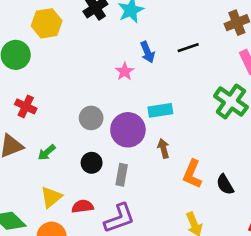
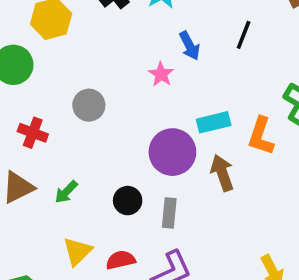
black line: (188, 48) -> (244, 35), turned -45
gray circle: (91, 118) -> (89, 105), moved
brown arrow: (163, 148) -> (222, 173), size x1.4
orange L-shape: (192, 174) -> (261, 136), moved

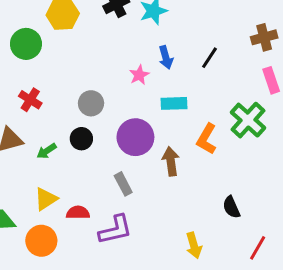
gray circle: (89, 105) -> (91, 103), moved
cyan rectangle: (214, 122) -> (174, 103), moved
black circle: (128, 201) -> (81, 139), moved
gray rectangle: (169, 213) -> (123, 184), turned -45

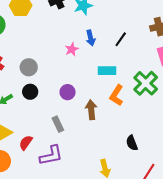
gray circle: (91, 103) -> (29, 67), moved
cyan rectangle: (174, 103) -> (107, 71), moved
purple circle: (135, 137) -> (68, 92), size x0.6
red semicircle: (78, 213) -> (26, 143), turned -56

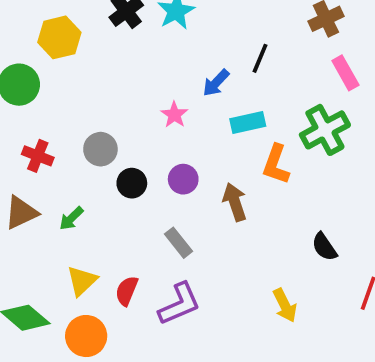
blue arrow: (91, 38) -> (216, 83), moved, turned 70
pink star: (72, 49) -> (174, 115), moved
green cross: (146, 83) -> (325, 130), turned 30
black circle: (30, 92) -> (132, 183), moved

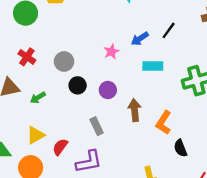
orange L-shape: (276, 164) -> (164, 123), moved

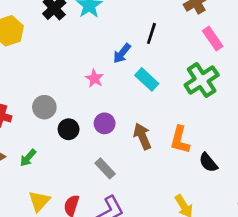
cyan rectangle: (153, 66) -> (147, 79), turned 60

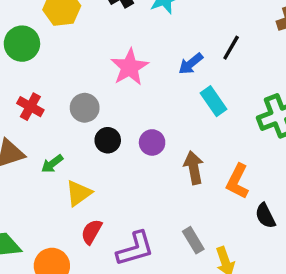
pink star: (94, 78) -> (130, 67), moved, size x1.6
gray rectangle: (105, 168) -> (193, 240), moved
yellow triangle: (39, 201) -> (79, 193), moved

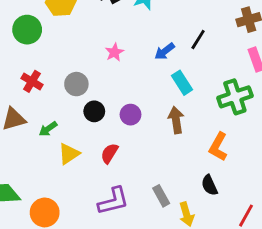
pink star: (130, 67) -> (114, 52), size x0.6
brown arrow: (194, 168) -> (176, 120), moved
orange L-shape: (237, 181) -> (218, 147), moved
black semicircle: (265, 216) -> (209, 185), moved
red semicircle: (92, 232) -> (109, 153), moved

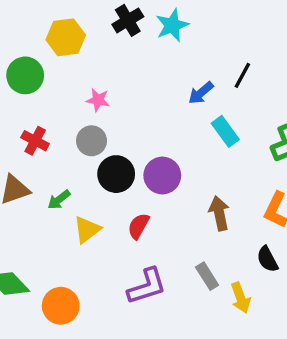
pink star: (114, 52) -> (98, 100), moved, turned -30
black circle: (94, 111) -> (116, 174), size x1.4
purple circle: (131, 115) -> (162, 176), size x1.4
brown arrow: (176, 120) -> (219, 213), moved

